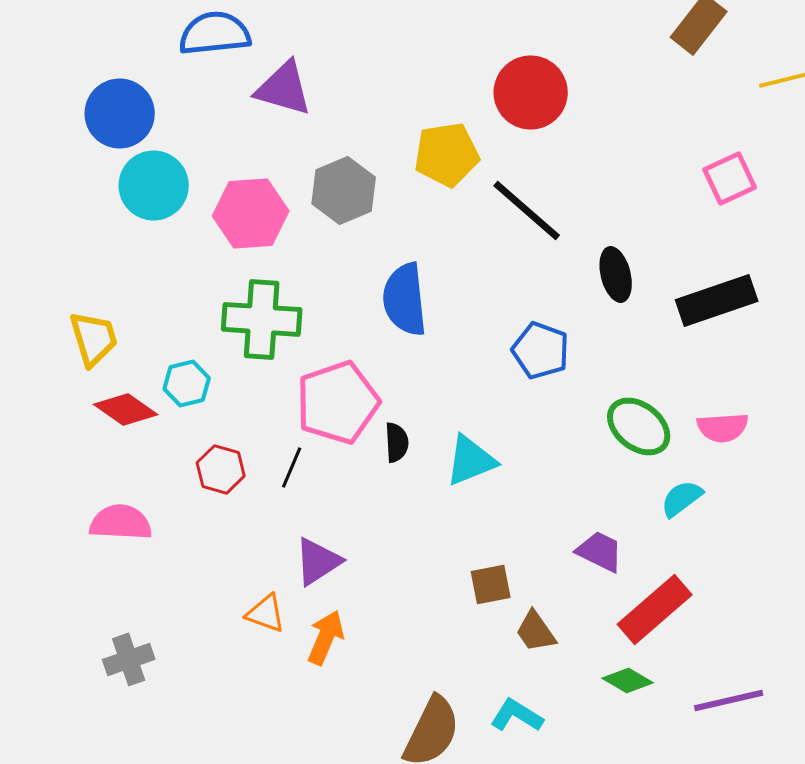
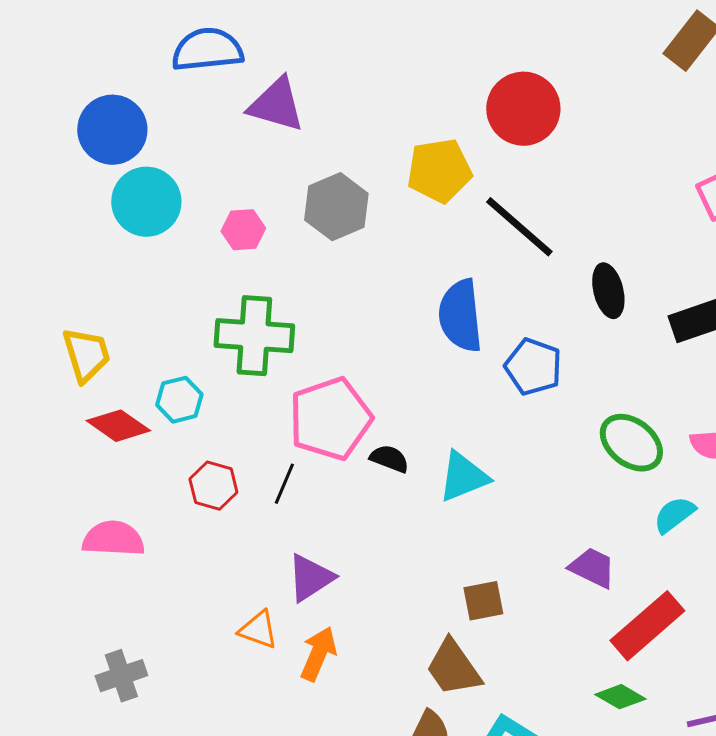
pink hexagon: (251, 213) -> (243, 230), size x0.6
blue semicircle: (405, 299) -> (460, 316), moved
black semicircle: (397, 442) -> (389, 459), turned -66
brown trapezoid: (536, 631) -> (453, 668), moved, size x1.4

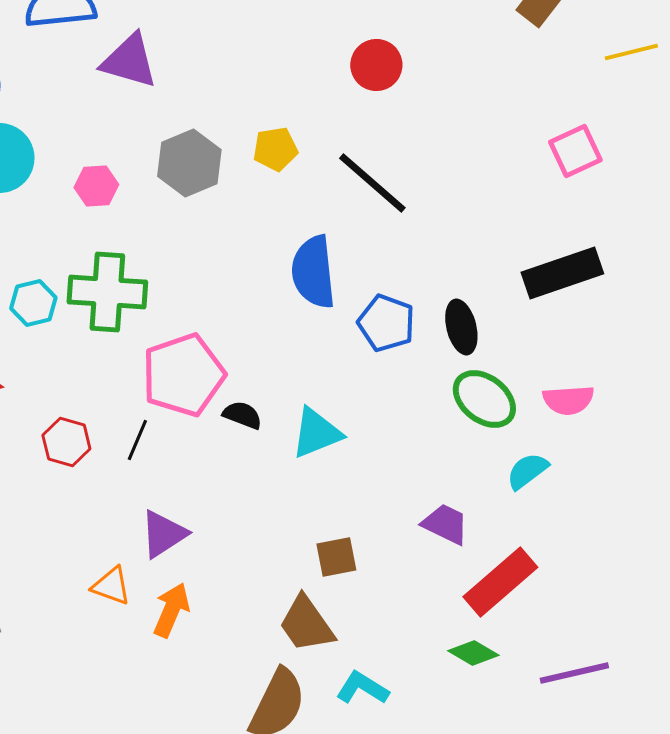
red circle: (523, 109) -> (376, 65), size x0.7
yellow pentagon: (439, 171) -> (275, 149), moved, size x0.7
black ellipse: (608, 291) -> (461, 327), moved
cyan hexagon: (179, 400) -> (33, 303), moved

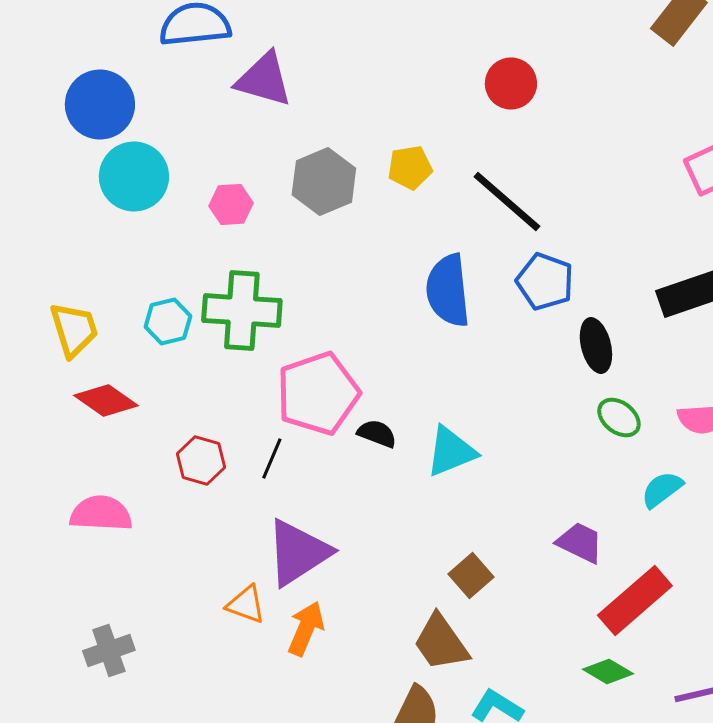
blue pentagon: (386, 323) -> (545, 282), moved
green ellipse: (484, 399) -> (619, 418), size x0.7
purple triangle: (163, 534) -> (298, 552), size x1.4
brown square: (336, 557) -> (471, 576), turned -30

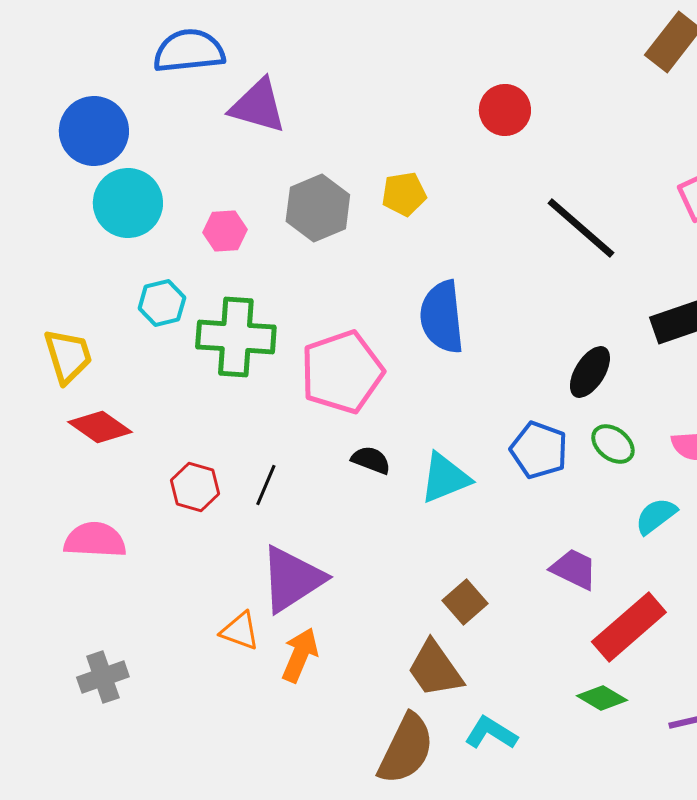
black line: (507, 202) -> (581, 228), moved
blue pentagon: (545, 282) -> (539, 450), moved
cyan hexagon: (168, 322) -> (162, 303), moved
black ellipse: (596, 346) -> (590, 372), turned 46
pink pentagon: (318, 394) -> (342, 372), moved

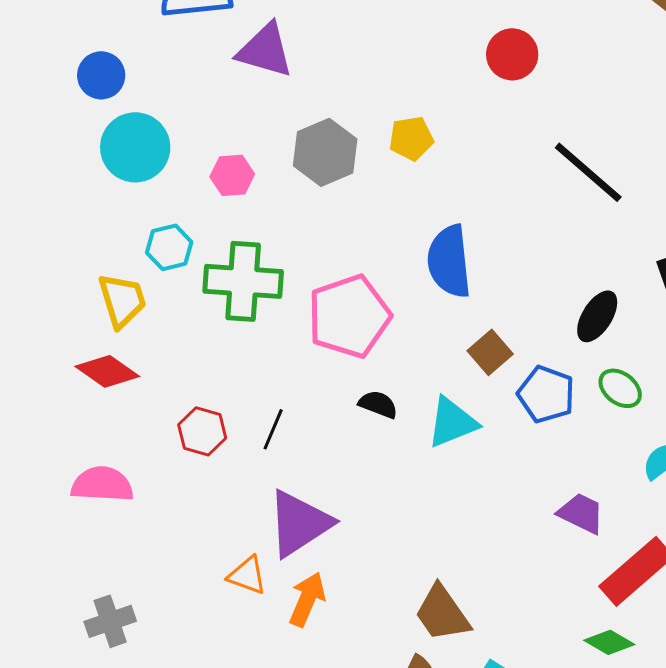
blue circle: (94, 131) -> (101, 75), size x0.7
yellow trapezoid: (68, 356) -> (122, 300), moved
brown square: (465, 602) -> (490, 352), moved

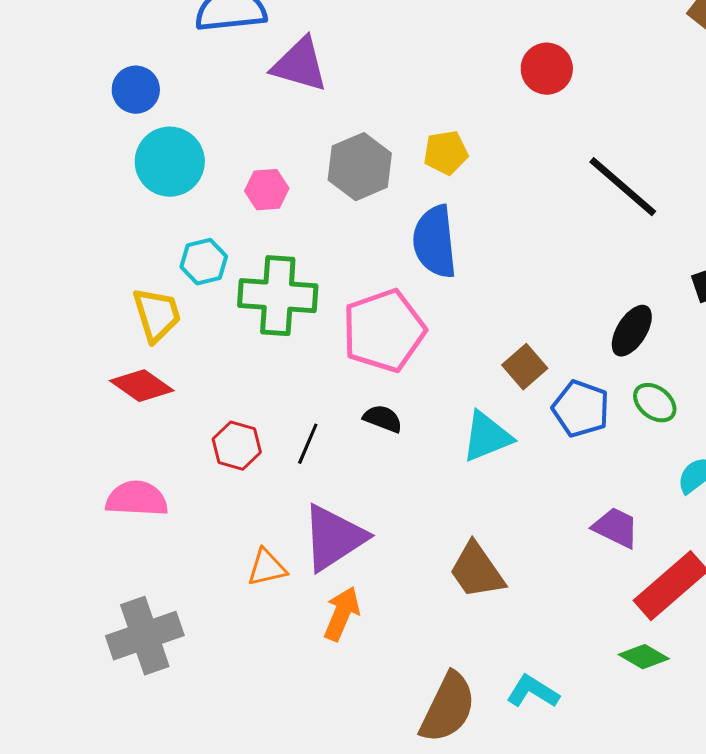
blue semicircle: (449, 261) -> (435, 242), moved
black semicircle: (378, 404) -> (383, 419), moved
orange triangle: (247, 575) -> (267, 568), moved, turned -33
brown trapezoid: (442, 613) -> (477, 571), moved
gray cross: (110, 621) -> (145, 636), size x1.5

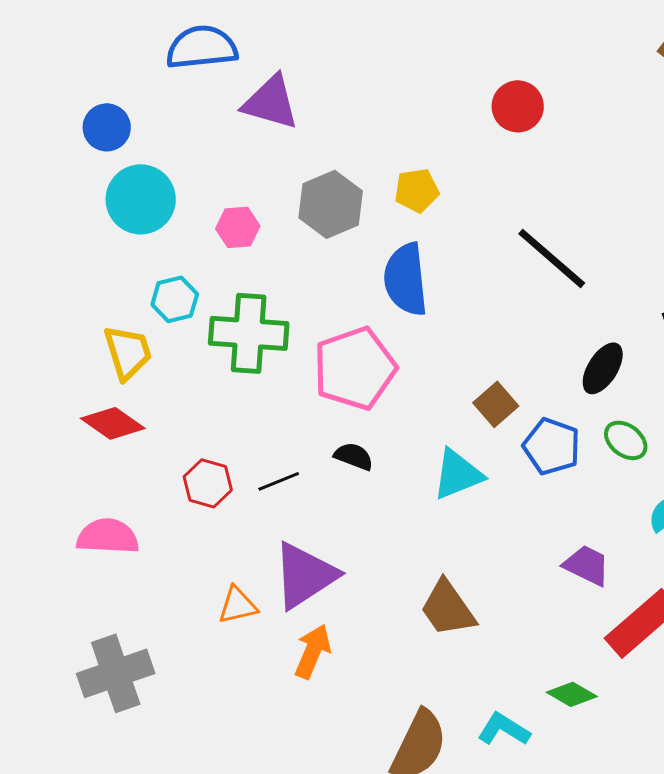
black line: (623, 187) -> (552, 258), moved
black line: (308, 444) -> (279, 481), turned 45
green diamond: (644, 657) -> (572, 694), moved

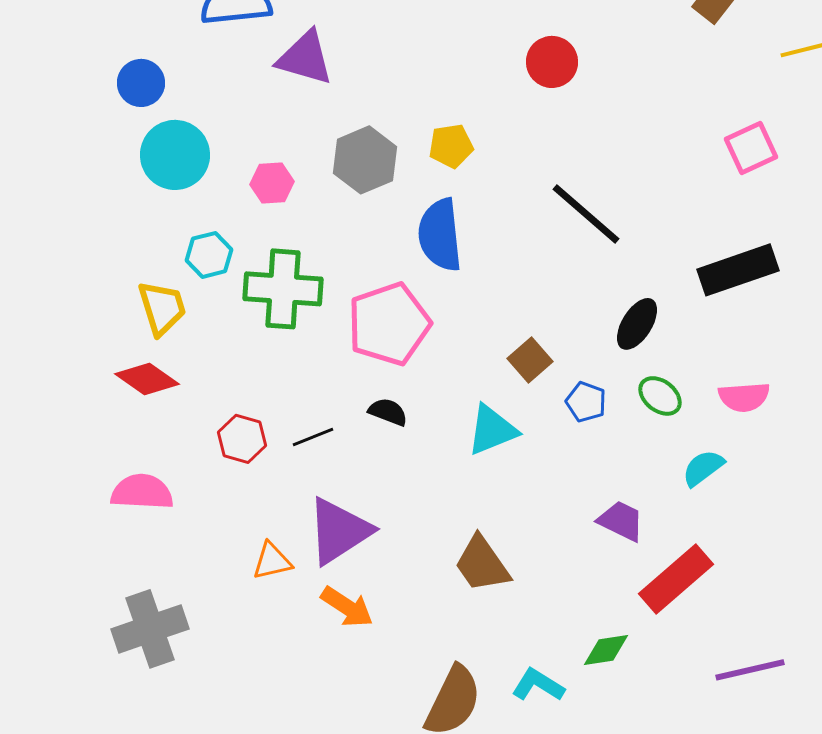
blue pentagon: (552, 446) -> (586, 402), size x0.7
orange arrow: (313, 651) -> (347, 607), turned 100
green diamond: (572, 694) -> (606, 650), turned -39

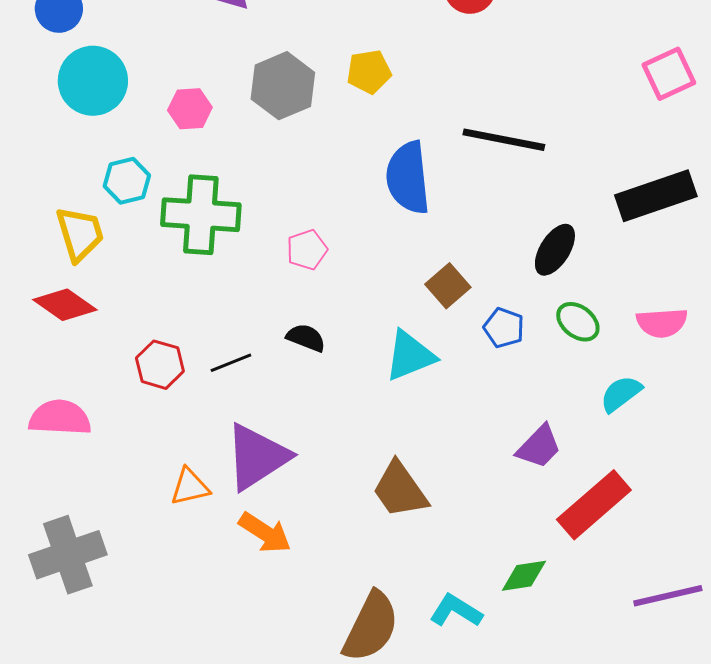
black line: (586, 214) -> (504, 140), turned -30
blue semicircle: (440, 235) -> (408, 178), moved
pink pentagon: (389, 324) -> (307, 250), size x0.5
purple trapezoid: (621, 521) -> (539, 447), turned 108

